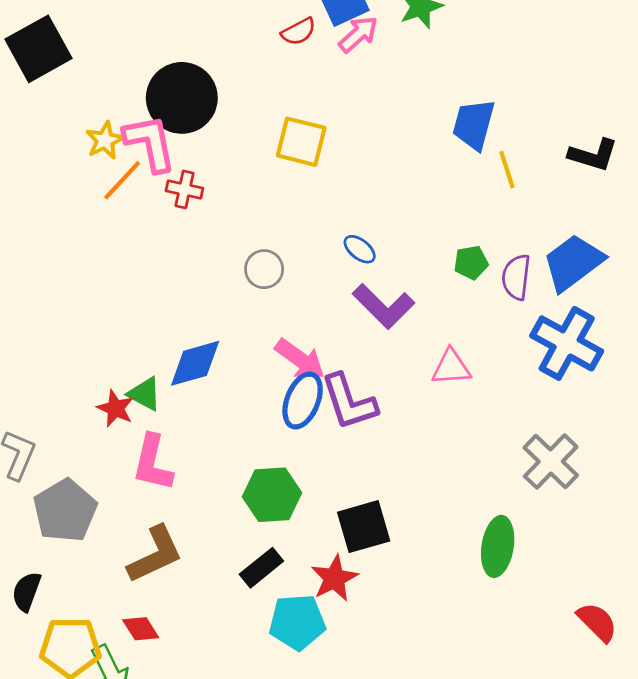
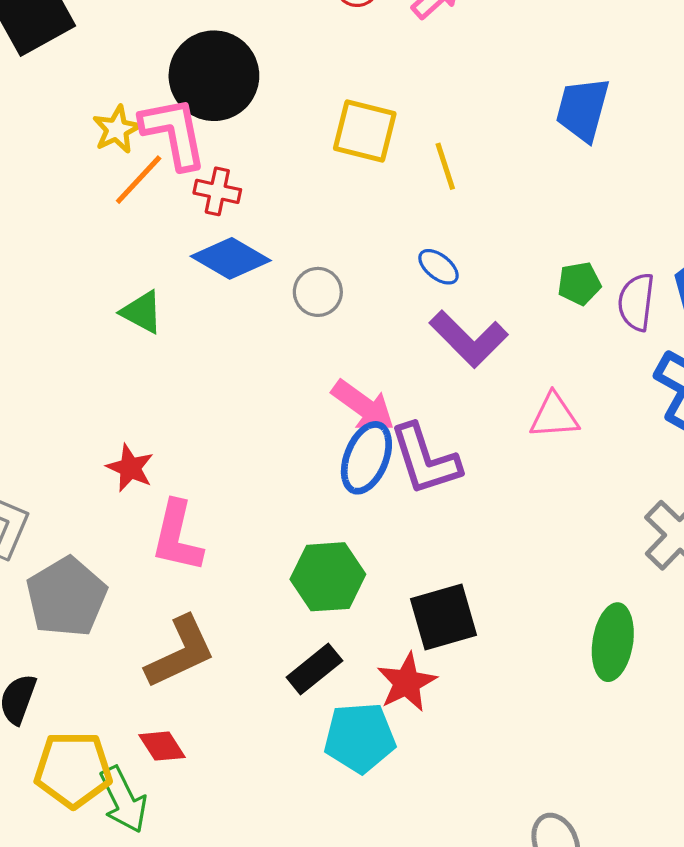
yellow line: (507, 170) -> (445, 166), moved
blue diamond: (195, 363) -> (231, 258), moved, turned 46
green triangle: (145, 394) -> (142, 312), moved

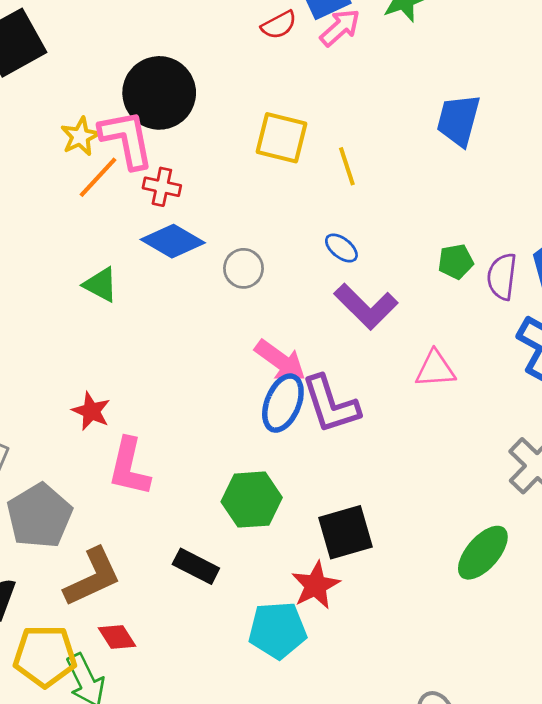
green ellipse: (613, 642) -> (483, 553), turned 32
brown L-shape: (180, 652) -> (93, 577), moved
black rectangle: (314, 669) -> (196, 566), moved, turned 66

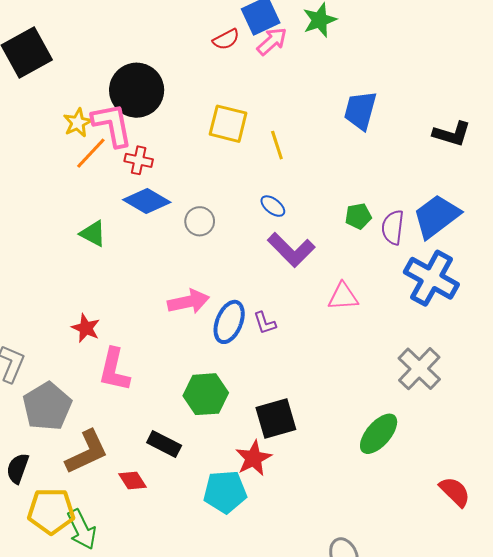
pink arrow: (280, 361) -> (188, 302), moved, turned -48
purple L-shape: (331, 404) -> (265, 323), size x0.5
red diamond: (117, 637) -> (133, 481), moved

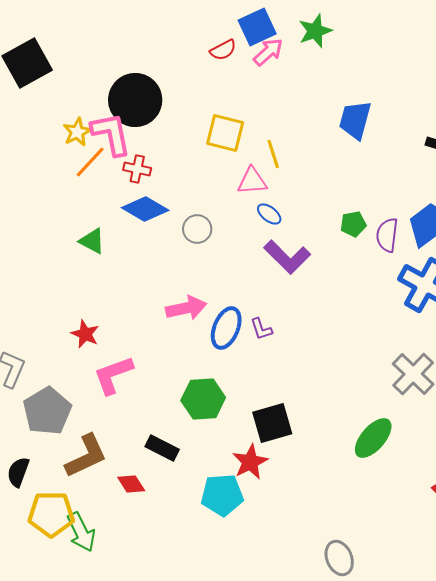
pink triangle: (343, 297) -> (252, 181), moved
pink L-shape: (114, 370) -> (113, 375), turned 57

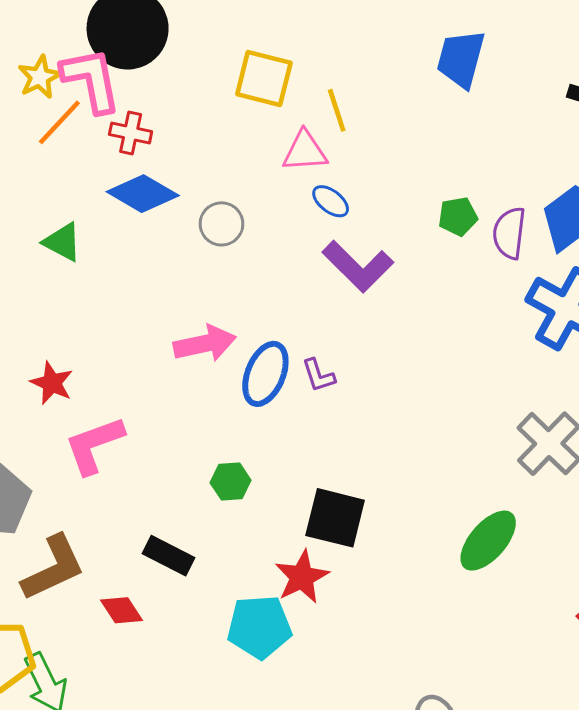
green hexagon: (203, 399) -> (231, 481), size x0.6
black square: (272, 423) -> (335, 518), turned 30

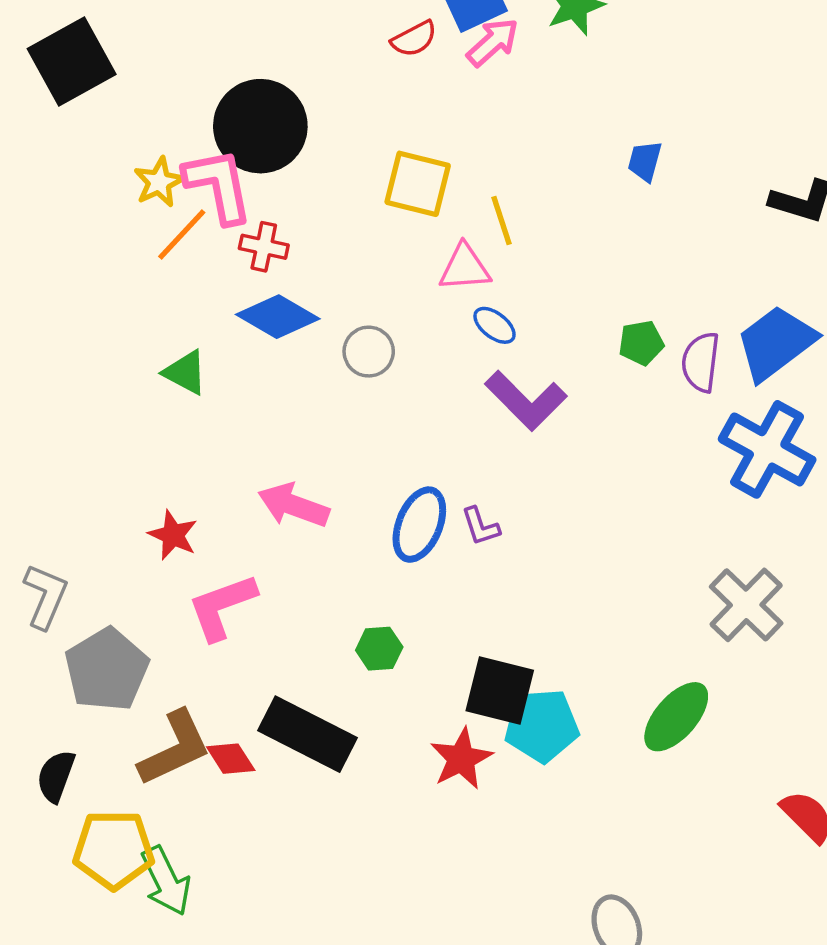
blue trapezoid: (461, 59) -> (645, 161), size x0.6
pink arrow: (205, 344) -> (294, 505), moved, turned -148
black rectangle: (168, 556) -> (308, 734), size x1.6
red diamond: (122, 610) -> (231, 759), moved
cyan pentagon: (259, 627) -> (542, 725), moved

